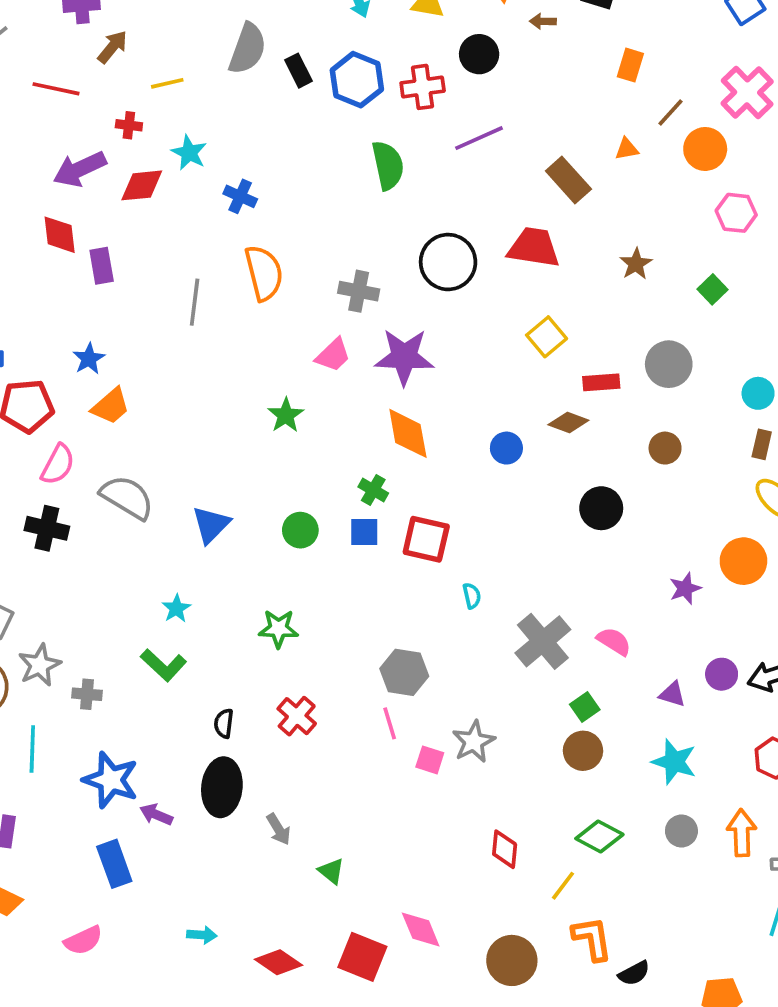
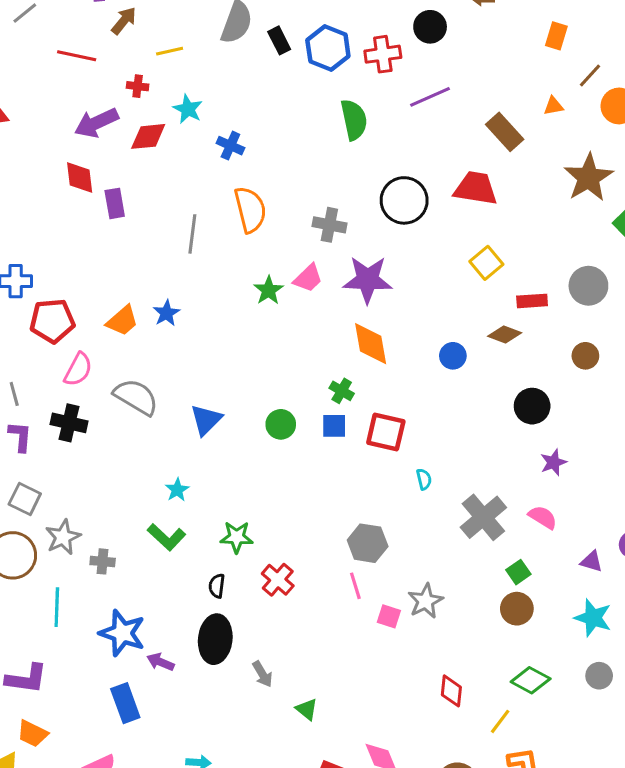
brown star: (636, 264) -> (588, 178), moved, size x1.8
blue star: (89, 359) -> (166, 313), moved
green star: (286, 415) -> (269, 290), moved
purple star: (685, 588) -> (553, 462), moved
green star: (278, 629) -> (237, 537), moved

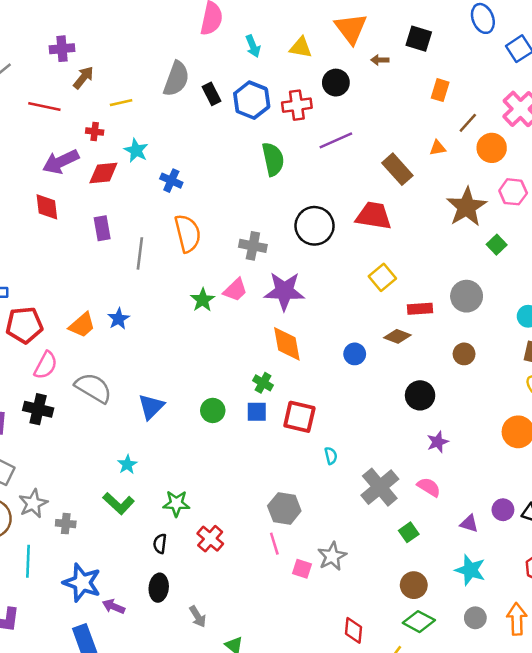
purple rectangle: (115, 203) -> (102, 228), moved
brown circle: (517, 609) -> (414, 585), moved
black ellipse: (215, 639) -> (159, 588), size x0.7

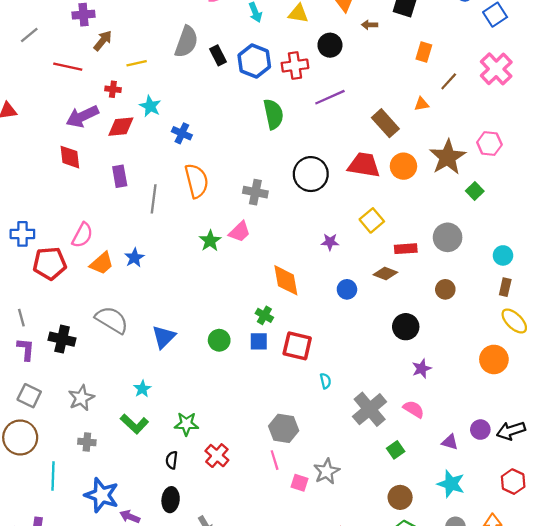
orange circle: (492, 148) -> (403, 166), moved
purple star: (284, 291) -> (330, 242), moved, size x0.5
pink semicircle: (46, 365) -> (82, 235), moved
gray star: (33, 503) -> (81, 398), moved

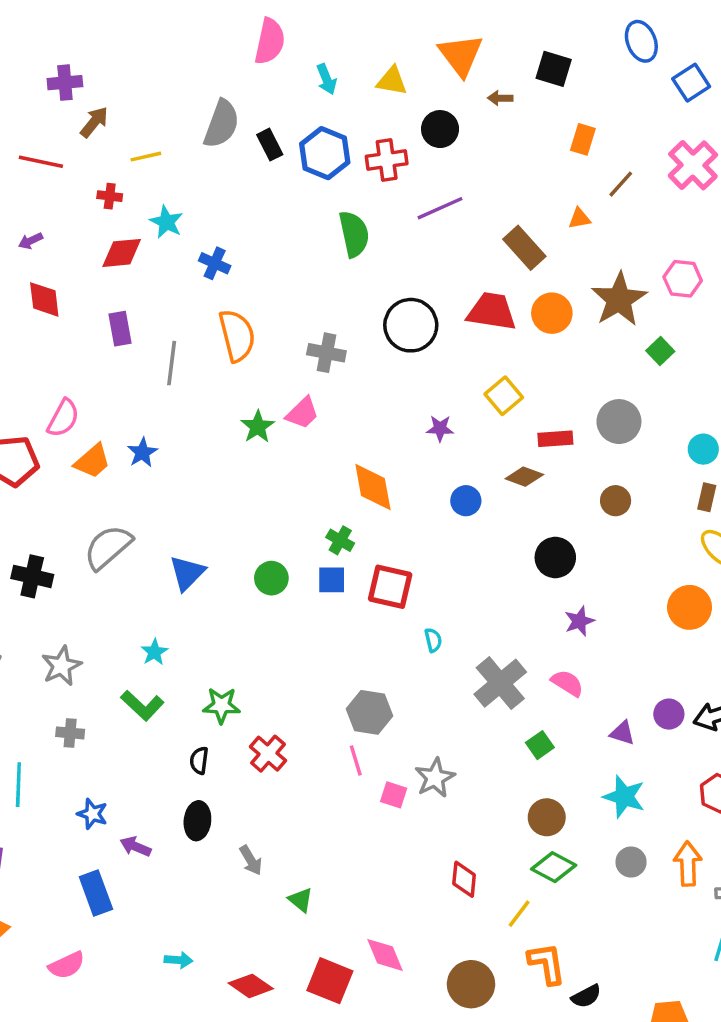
purple arrow: (82, 116) -> (31, 241), moved, size x0.5
gray semicircle: (112, 320) -> (108, 547), turned -72
blue star: (102, 495) -> (92, 814), size x0.6

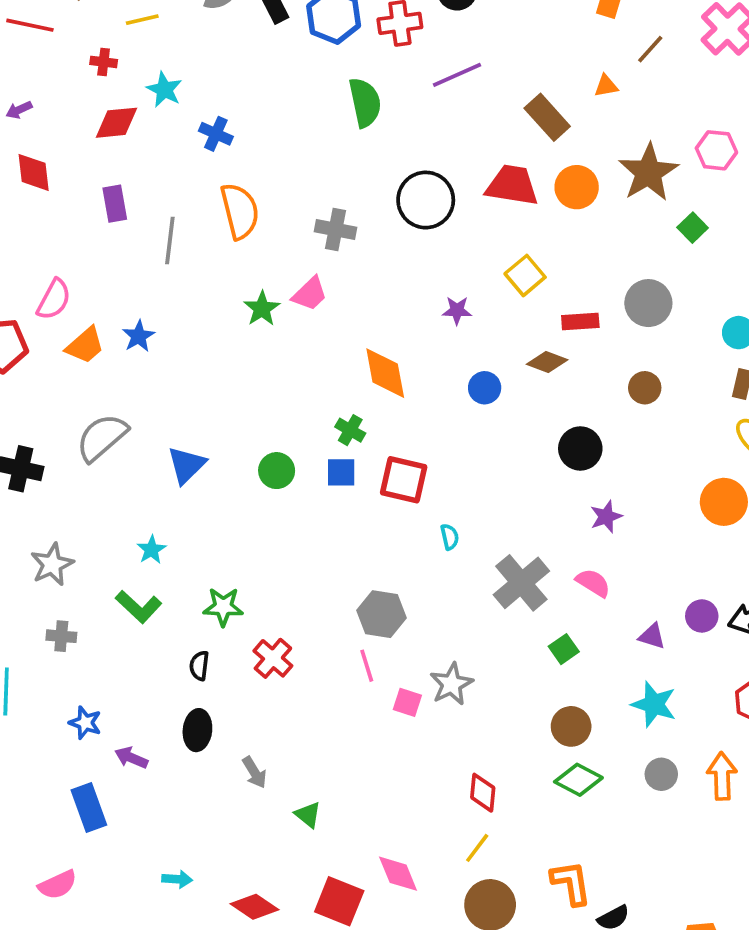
yellow line: (519, 914) -> (477, 848), moved

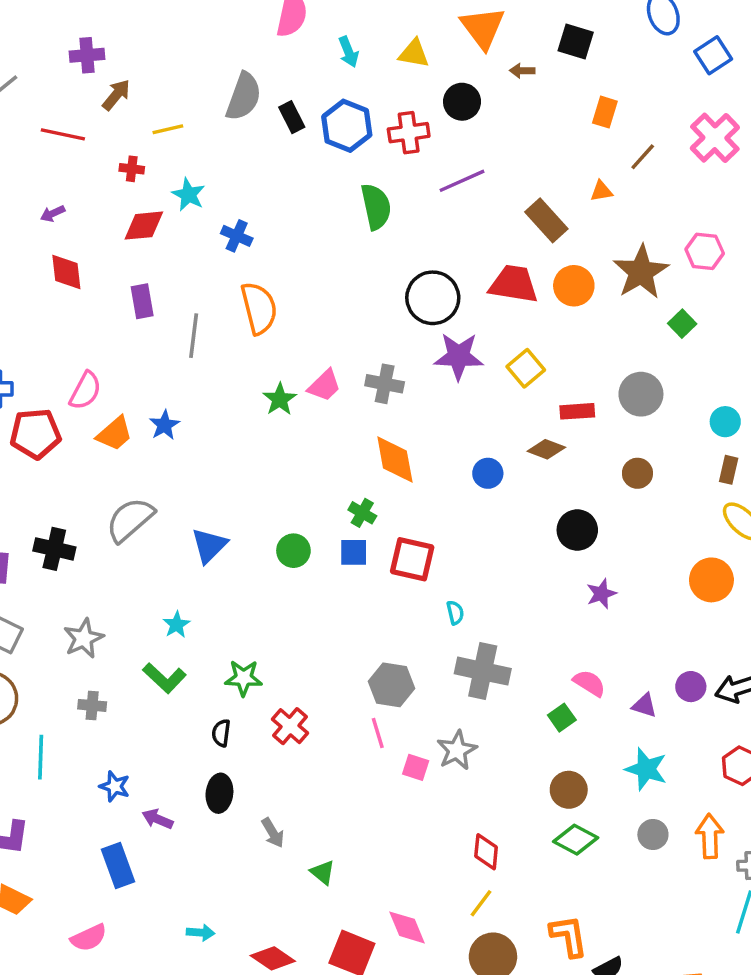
gray cross: (335, 229) -> (385, 384), moved
purple star: (457, 310) -> (459, 356), moved, size x1.8
gray cross: (521, 583) -> (483, 671), moved, turned -38
pink semicircle: (593, 583) -> (589, 683), moved

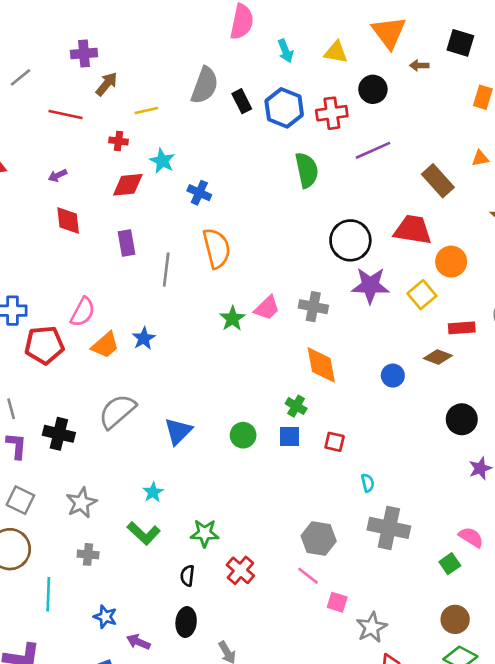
orange circle: (574, 286) -> (451, 262), moved
red square: (412, 559) -> (335, 442), size x0.6
pink line: (378, 733) -> (308, 576), turned -35
gray star: (457, 750) -> (372, 627), moved

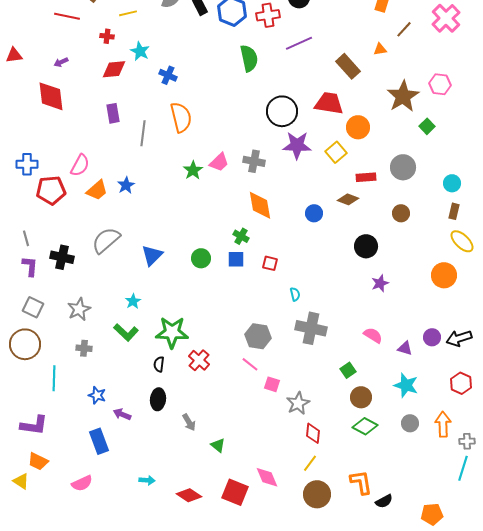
red diamond: (68, 220) -> (51, 96), moved, size x1.4
green star: (205, 533) -> (172, 332), size x1.5
green square: (450, 564) -> (348, 370), moved

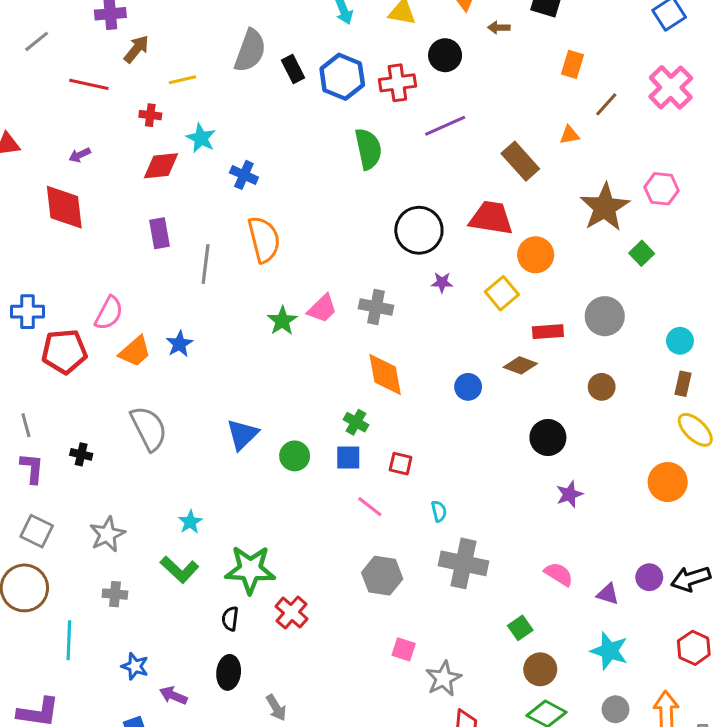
purple star: (297, 145) -> (442, 282), size x0.5
gray semicircle: (106, 240) -> (149, 428), turned 104
blue triangle: (152, 255) -> (242, 434), moved
black cross: (62, 257) -> (81, 454), size x0.6
pink line: (250, 364) -> (370, 507), moved

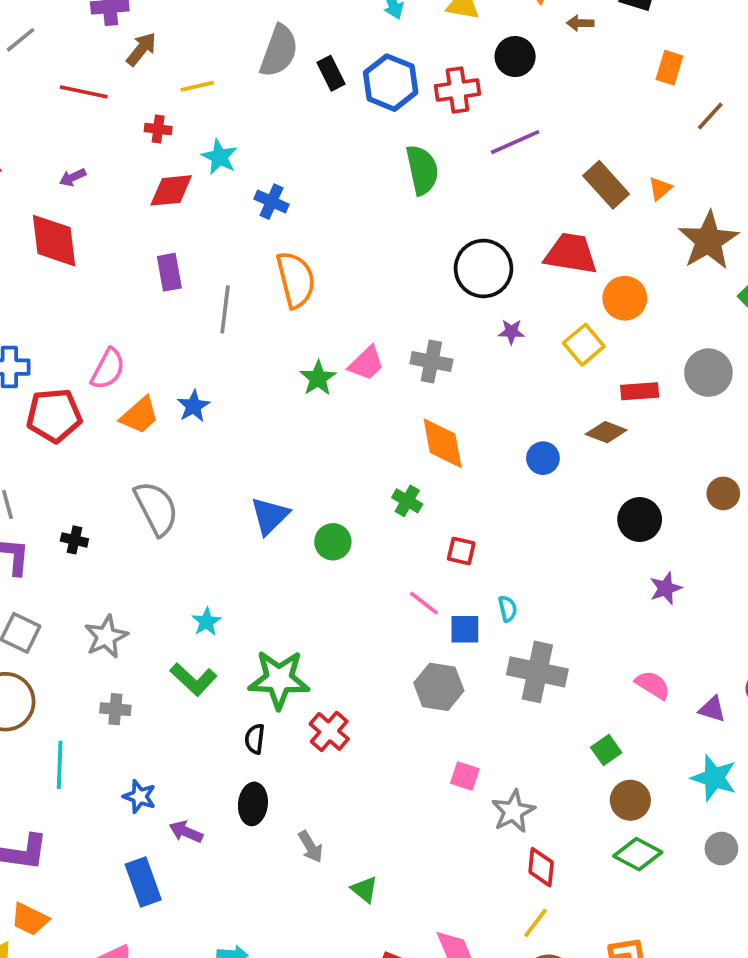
orange triangle: (569, 135) -> (660, 189), moved, turned -30
brown circle: (602, 387) -> (723, 493), moved
blue square: (348, 457) -> (465, 629), moved

